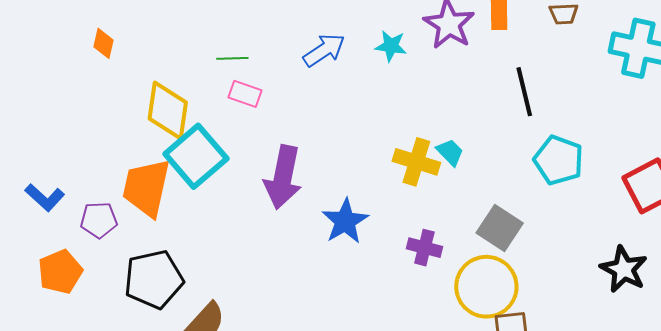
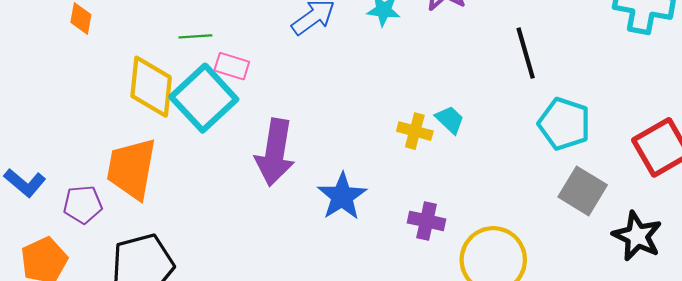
green line: (232, 58) -> (195, 36), moved
cyan square: (196, 156) -> (204, 98), moved
yellow cross: (416, 162) -> (415, 131), size x0.7
gray square: (500, 228) -> (583, 191), moved

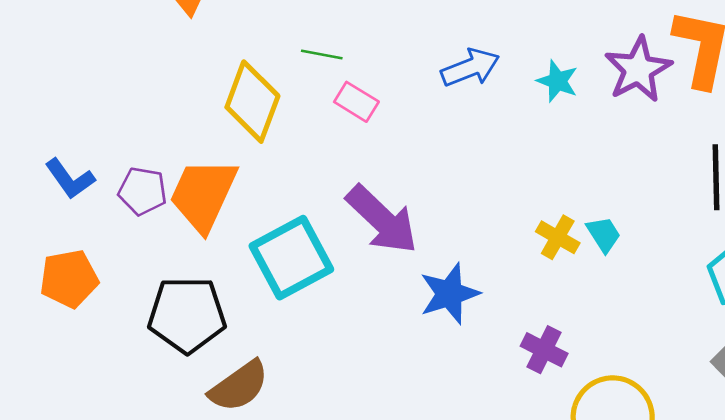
cyan square: (204, 98) -> (291, 258), moved
purple arrow: (275, 152) -> (382, 220), turned -70
purple pentagon: (83, 204) -> (142, 191), moved

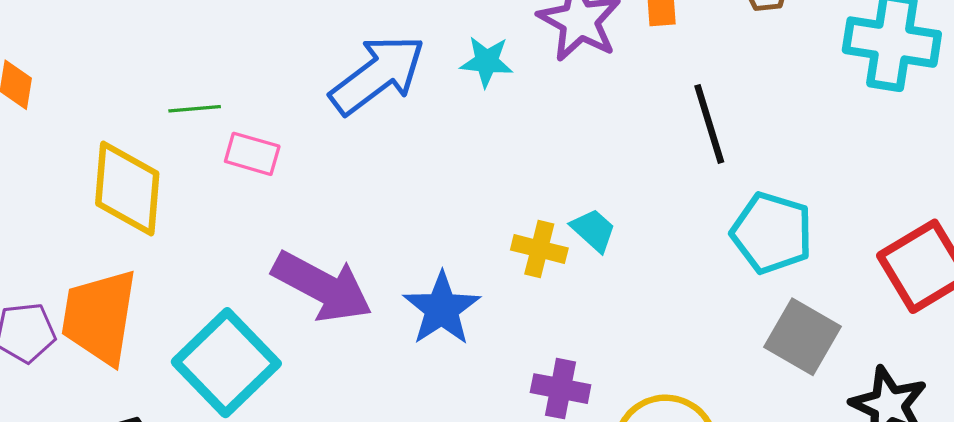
blue arrow: (470, 68) -> (377, 75), size x1.4
blue star: (449, 294) -> (442, 309), moved

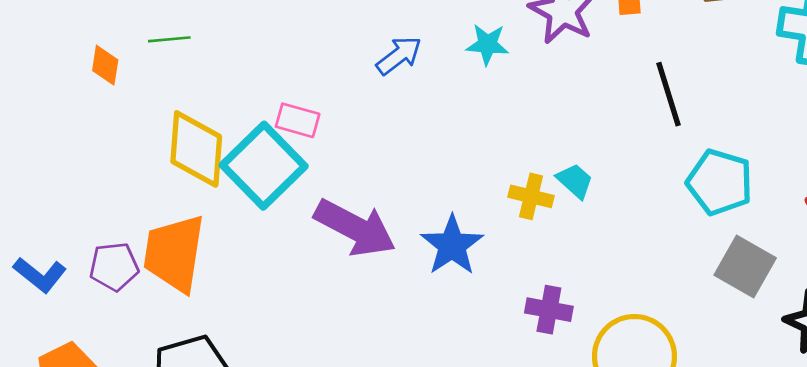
blue arrow: (377, 75) -> (399, 56), size x0.6
green line: (195, 109) -> (169, 39), moved
cyan square: (226, 363) -> (264, 166), moved

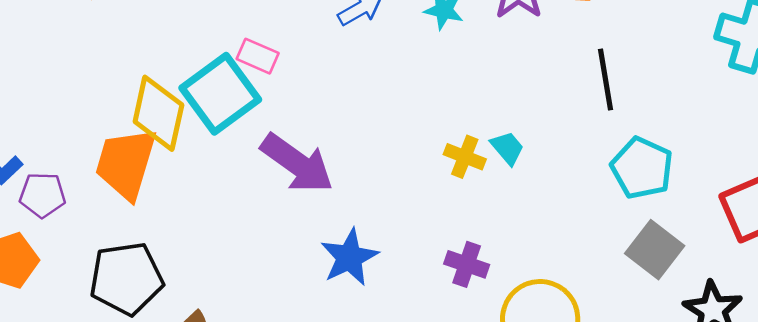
yellow diamond: (196, 149) -> (158, 113), moved
blue star: (452, 245) -> (349, 257), moved
purple pentagon: (114, 267) -> (42, 195), moved

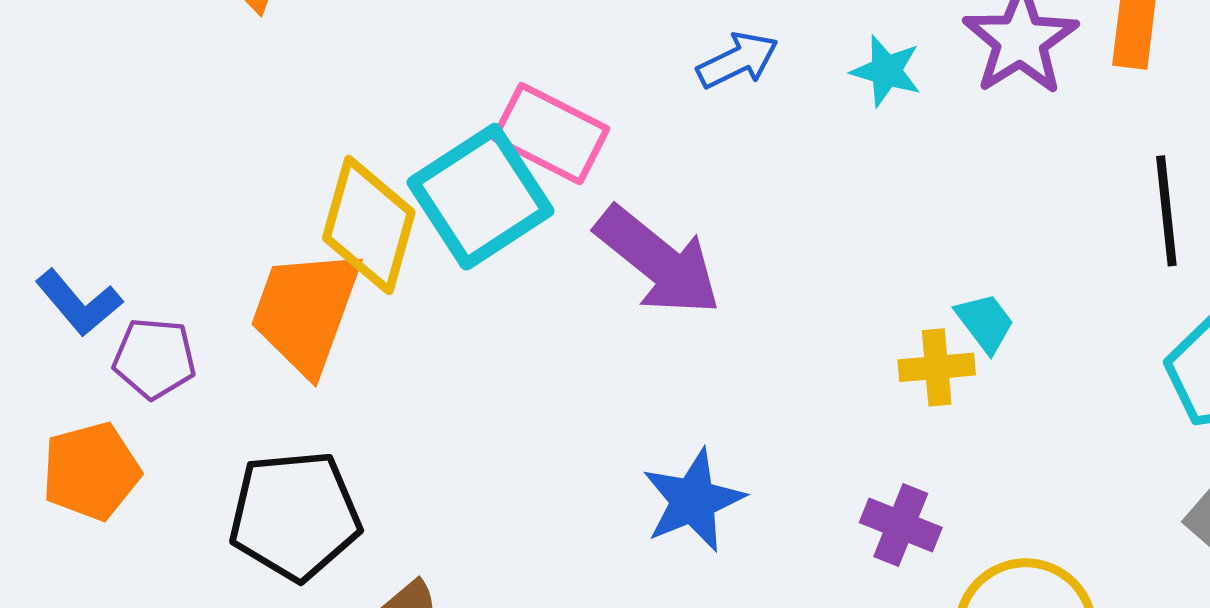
pink rectangle: (258, 56) -> (551, 134), size x1.5
yellow cross: (465, 157) -> (937, 367), moved, turned -30
purple arrow: (297, 163) -> (658, 261), moved

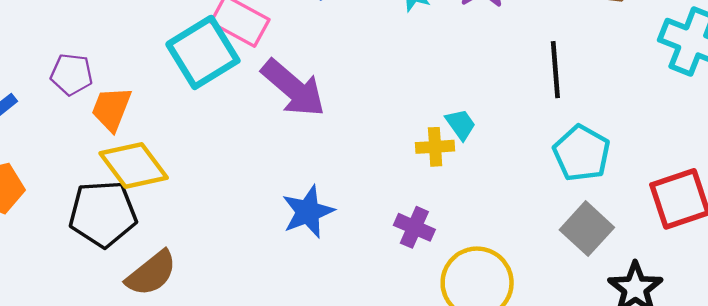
yellow diamond: (369, 225) -> (134, 165), moved, turned -54
orange trapezoid: (306, 311) -> (111, 109), size x0.7
purple pentagon: (154, 358) -> (72, 74), moved

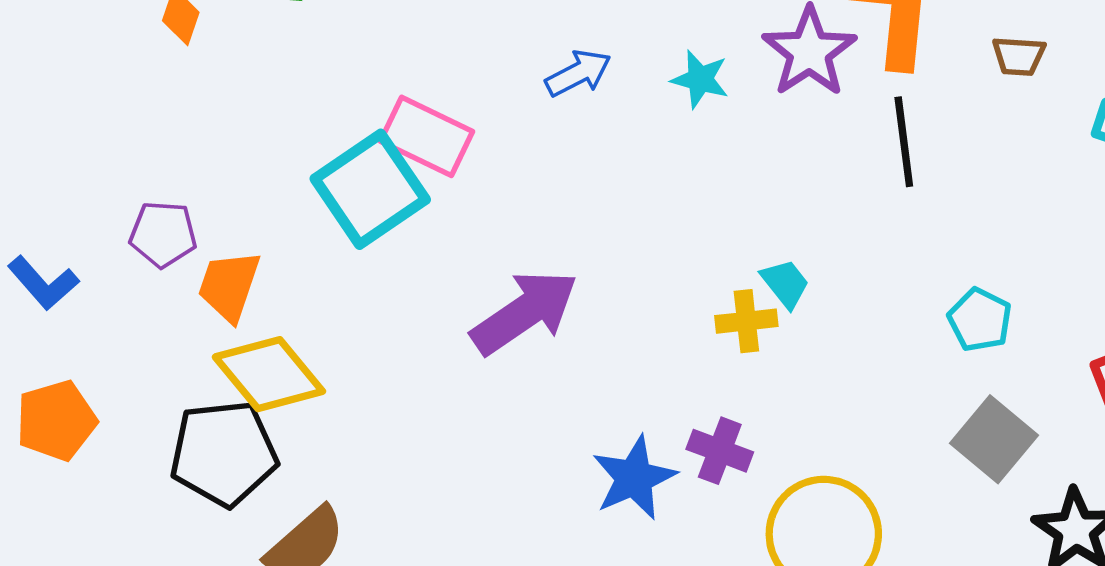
black line: (555, 70) -> (904, 142), moved
purple arrow: (293, 88) -> (525, 312), moved, turned -72
cyan pentagon: (582, 153) -> (980, 320), size x0.7
blue star: (308, 212) -> (634, 478), moved

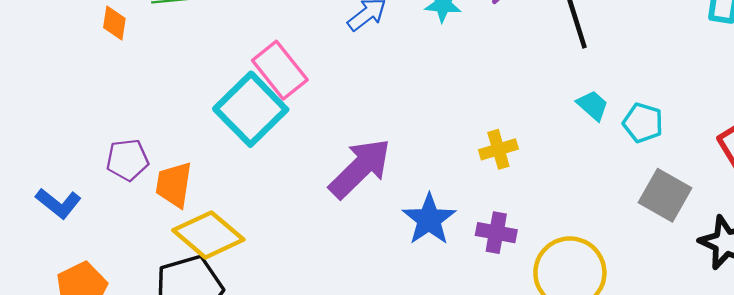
pink rectangle: (426, 136) -> (280, 70), turned 36
cyan trapezoid: (785, 284) -> (593, 105), moved
blue star: (634, 478) -> (429, 219), moved

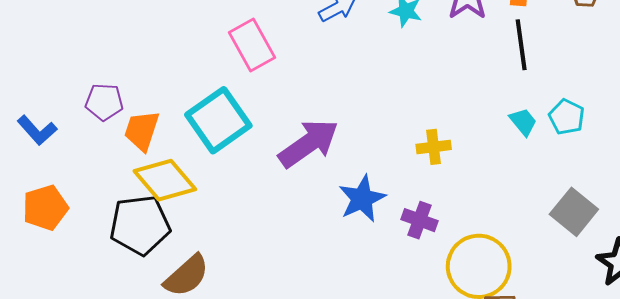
cyan square: (251, 109) -> (218, 120), moved
cyan pentagon: (643, 123) -> (567, 117), moved

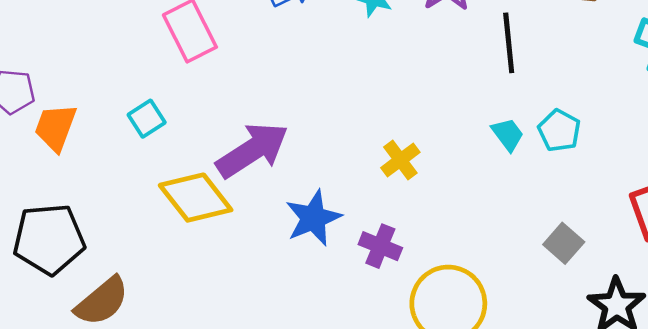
cyan square: (218, 120) -> (147, 119), size x0.5
yellow cross: (434, 147) -> (400, 160), turned -32
yellow diamond: (165, 180) -> (196, 198), moved
gray square: (574, 212) -> (564, 243), size x0.7

